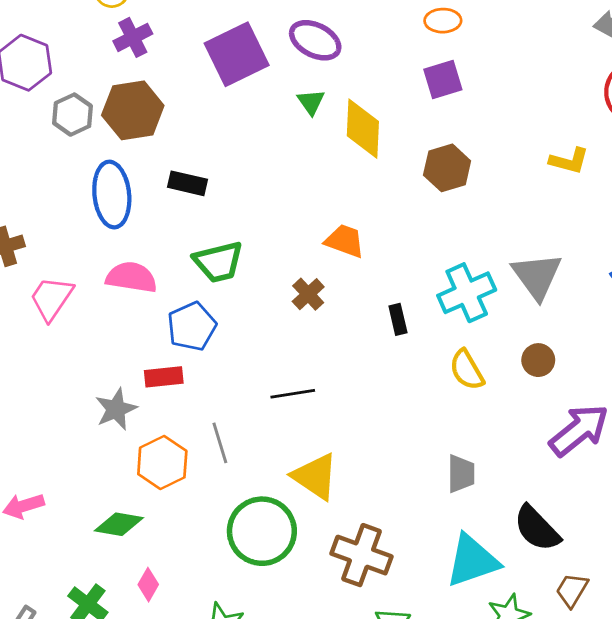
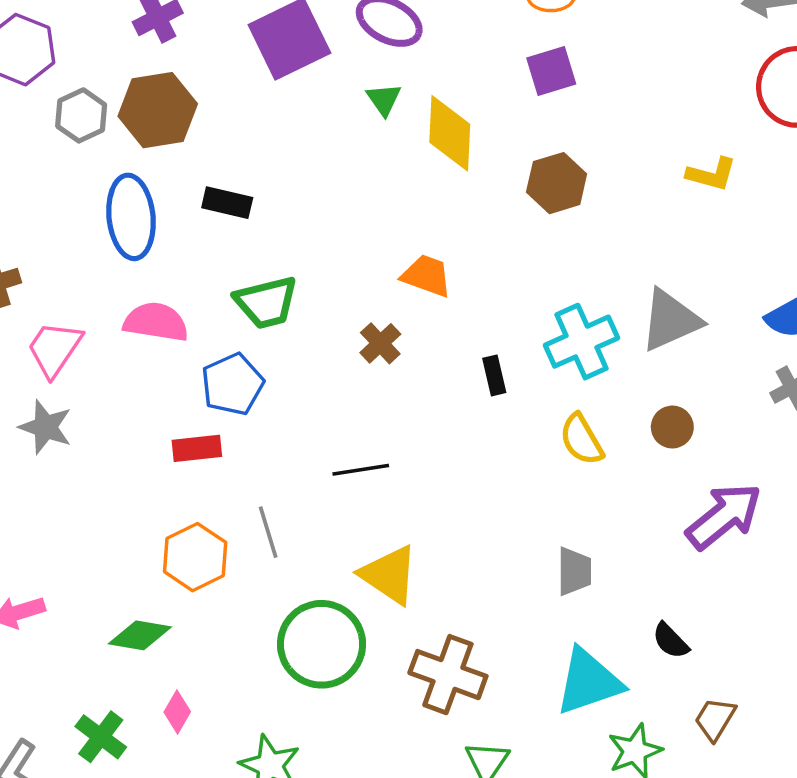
gray triangle: (537, 276) -> (671, 320), turned 42
gray star: (116, 409) -> (46, 427), moved, turned -30
black semicircle: (537, 528) -> (671, 641), size x0.6

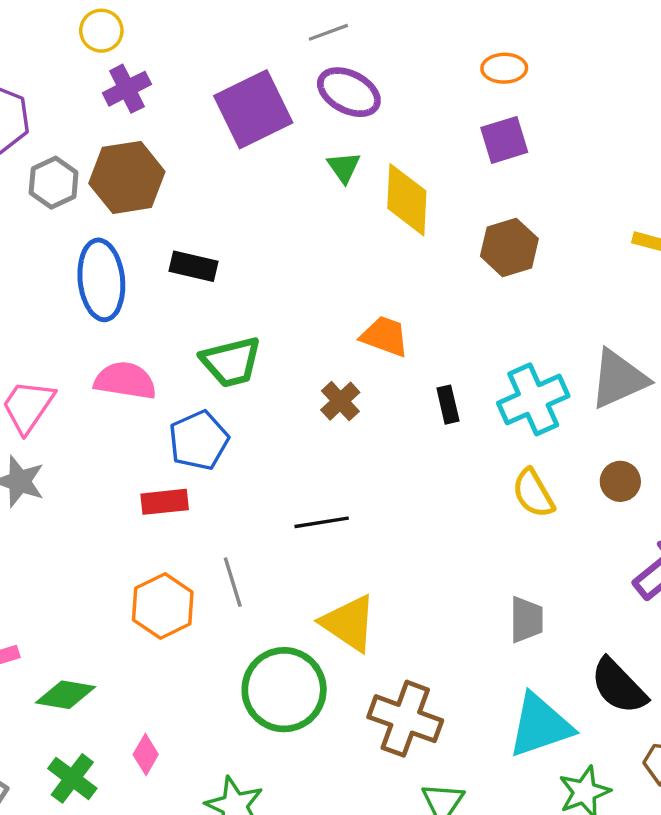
black rectangle: (494, 375) -> (448, 405), moved
green diamond: (140, 635) -> (65, 695), moved
black semicircle: (671, 641) -> (619, 686), size x1.6

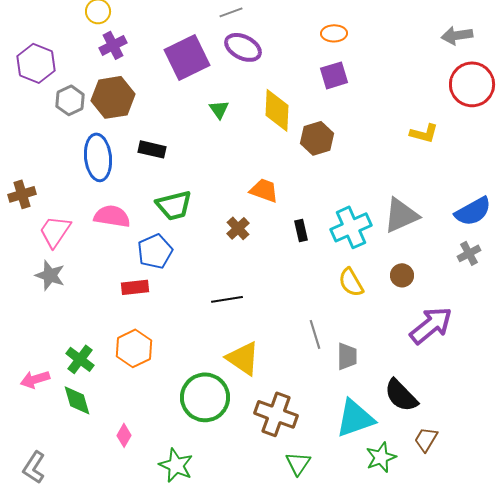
green triangle: (344, 167) -> (219, 109), moved
brown hexagon: (509, 247) -> (317, 138), moved
gray line: (233, 582) -> (315, 334), moved
green diamond: (65, 695) -> (77, 400), turned 64
green cross: (72, 778) -> (80, 359), moved

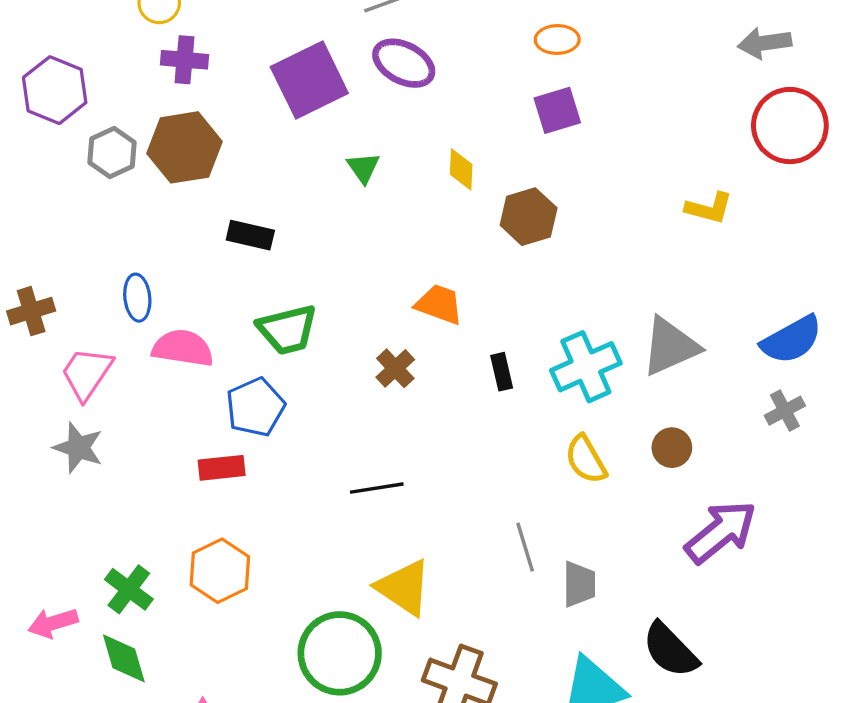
purple cross: (113, 45) -> (185, 60), turned 32
yellow diamond: (277, 110) -> (461, 169), size x0.6
blue ellipse: (98, 157) -> (137, 298), moved, size x0.6

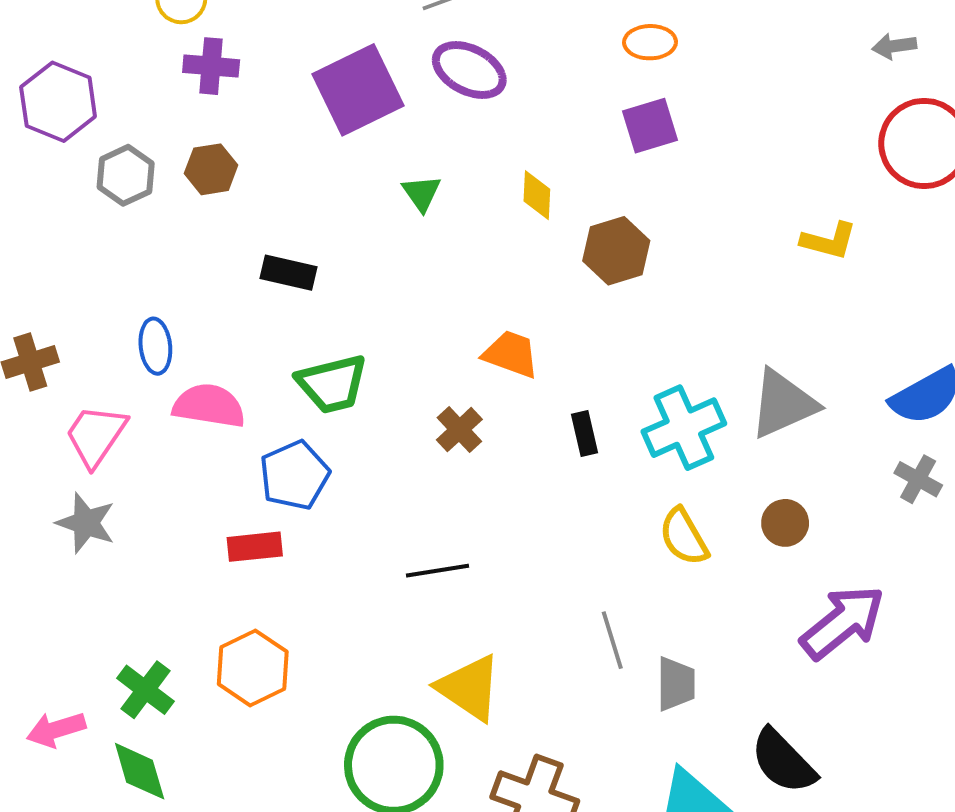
gray arrow: (765, 43) -> (894, 46), size x0.7
brown hexagon: (185, 147) -> (211, 169), size x0.6
gray cross: (785, 411) -> (918, 479), turned -33

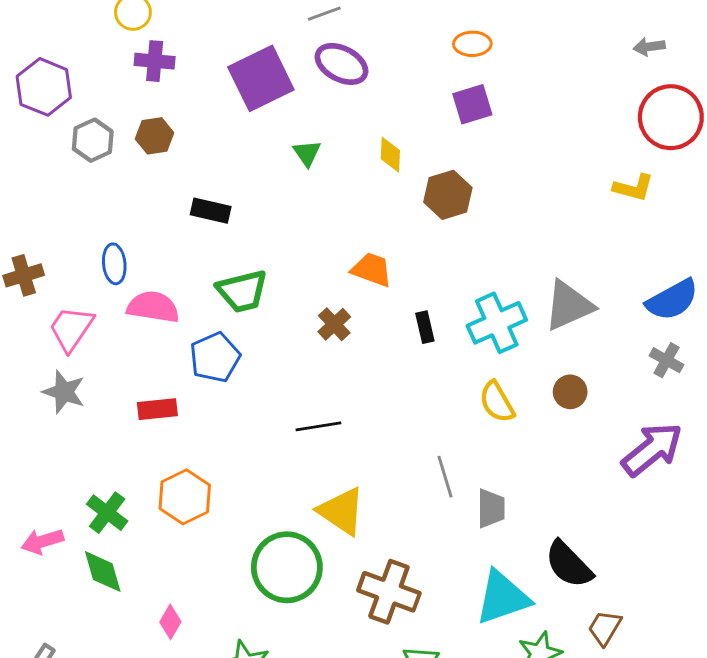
yellow L-shape: (829, 241) -> (633, 188), moved
red rectangle: (255, 547) -> (157, 409), moved
purple arrow: (843, 622) -> (652, 449), moved

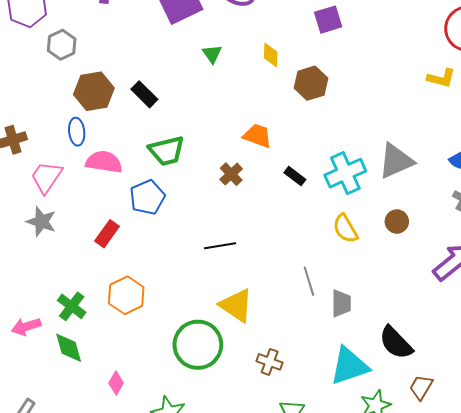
brown hexagon: (155, 136) -> (94, 91), moved, size x1.5
black rectangle: (211, 211) -> (144, 94), turned 32
black rectangle: (425, 327) -> (295, 176), turned -40
red rectangle: (157, 409) -> (107, 234), turned -48
brown cross: (389, 592) -> (270, 362), size x0.6

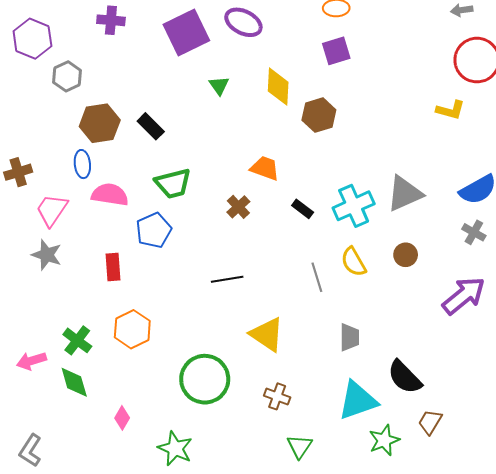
yellow diamond: (271, 55) -> (278, 87), size x1.5
red rectangle: (107, 234) -> (113, 267), turned -40
gray line: (309, 281) -> (317, 277), moved
yellow triangle: (236, 305) -> (267, 334), moved

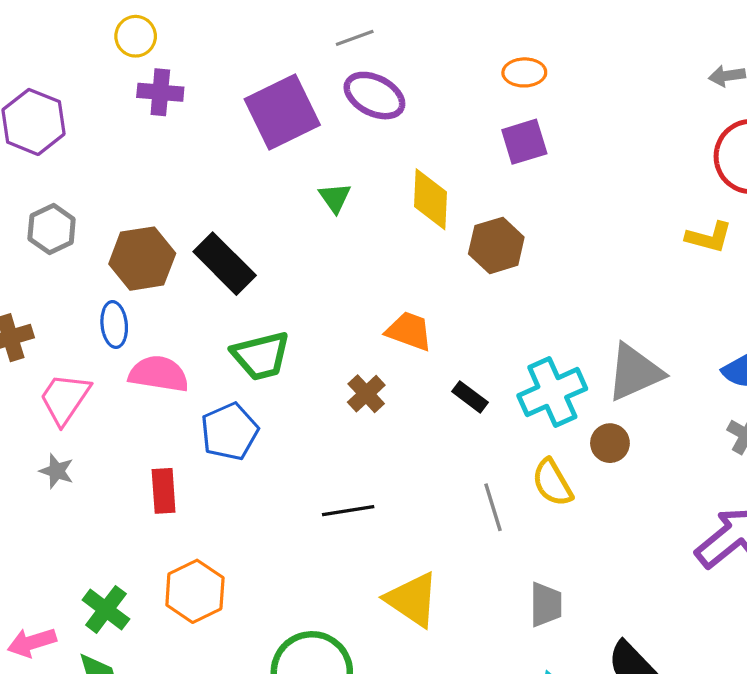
gray hexagon: (67, 76) -> (52, 229), moved
black rectangle: (151, 126) -> (225, 264), size x1.4
gray star: (47, 255) -> (57, 471), size x0.7
brown circle: (406, 255) -> (610, 443), moved

